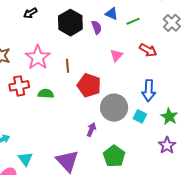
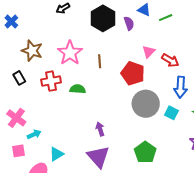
red arrow: (148, 50) -> (170, 60), moved
red pentagon: (89, 85) -> (133, 73), moved
purple arrow: (91, 130) -> (100, 129), moved, turned -40
cyan triangle: (25, 159) -> (56, 154), turned 35

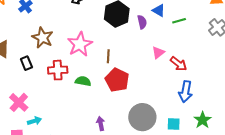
red pentagon: (133, 73) -> (117, 80), moved
gray circle: (146, 104) -> (142, 117), moved
cyan square: (171, 113) -> (174, 124), moved, turned -32

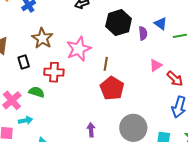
green semicircle: (83, 81) -> (37, 92), moved

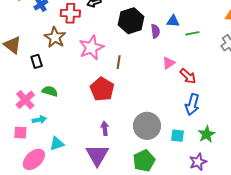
blue triangle: (161, 24) -> (173, 21), turned -32
red cross: (54, 72) -> (70, 13), moved
red pentagon: (112, 88) -> (102, 89), moved

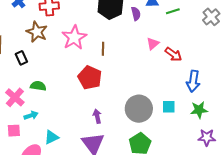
blue arrow: (192, 104) -> (193, 81), moved
green star: (207, 134) -> (199, 110), turned 30
cyan square: (177, 136) -> (169, 107), moved
purple star: (198, 162) -> (207, 137), moved, turned 30

